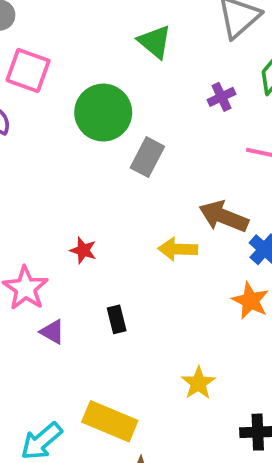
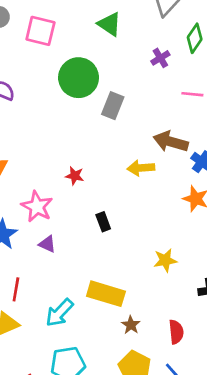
pink square: (28, 70) -> (40, 31), moved
purple triangle: (52, 332) -> (47, 244), moved
yellow star: (198, 383) -> (165, 260), turned 30

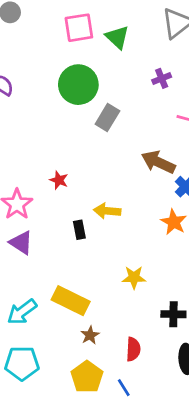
pink square: (40, 31) -> (79, 28), moved, turned -32
yellow arrow: (141, 168) -> (107, 211), moved
purple triangle: (47, 244) -> (21, 243), size x1.4

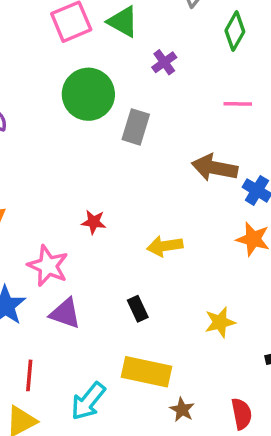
purple cross: (162, 78) -> (164, 62), moved
black rectangle: (79, 230) -> (138, 309), moved

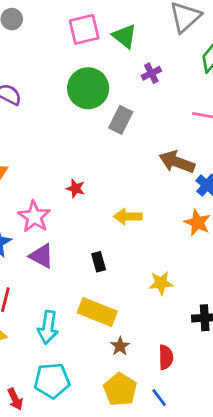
cyan arrow: (88, 401) -> (48, 327), turned -40

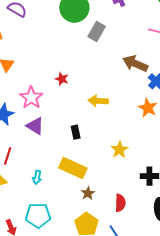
yellow star: (161, 283) -> (119, 150), turned -30
cyan arrow: (48, 327) -> (37, 177), size x0.6

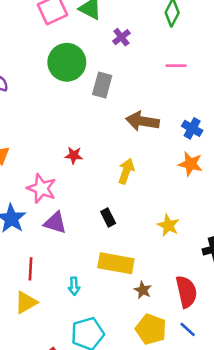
brown arrow: (135, 64) -> (142, 121), moved
yellow arrow: (98, 101) -> (126, 171), turned 120
red semicircle: (120, 203) -> (186, 292), size x1.4

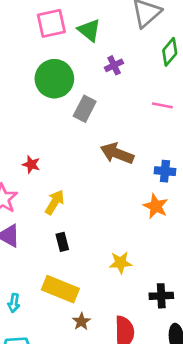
blue cross: (192, 128) -> (165, 171), turned -36
red star: (74, 155) -> (31, 164), moved
yellow arrow: (126, 171) -> (55, 202), moved
yellow star: (168, 225) -> (121, 263), turned 30

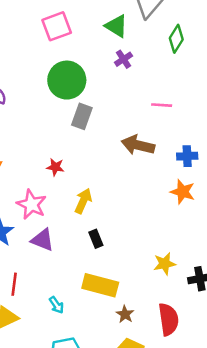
green triangle: (89, 30) -> (116, 26), moved
pink line: (162, 105) -> (162, 105), moved
gray rectangle: (85, 109) -> (82, 116), moved
yellow star: (121, 263) -> (165, 264), moved
cyan arrow: (14, 303) -> (56, 305), turned -36

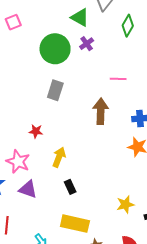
pink square: (57, 26) -> (13, 22), moved, size x0.7
green circle: (67, 80) -> (55, 49), moved
brown arrow: (138, 145) -> (101, 111), turned 80

